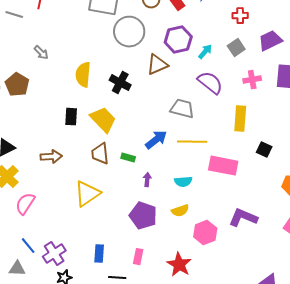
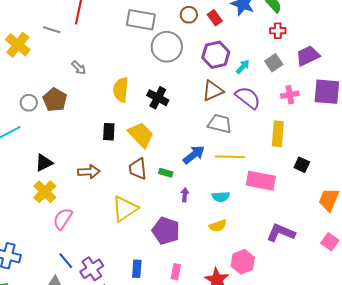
brown triangle: (157, 65) -> (213, 91), moved
purple pentagon: (143, 216) -> (166, 231), moved
pink hexagon: (205, 233) -> (243, 262), moved

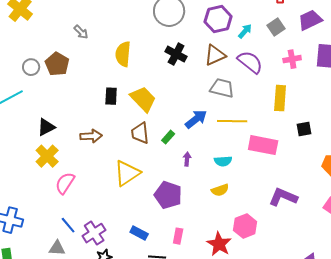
black cross: (158, 98) -> (176, 54), moved
black square: (302, 165) -> (304, 129), turned -35
green rectangle: (166, 173) -> (168, 137), turned -64
blue rectangle: (137, 269) -> (139, 233), turned -66

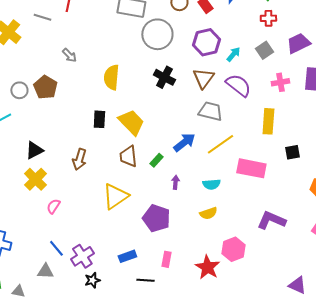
brown triangle: (215, 55) -> (203, 78), turned -30
yellow line: (232, 121) -> (220, 144), turned -36
brown arrow: (91, 136) -> (79, 159), turned 110
pink semicircle: (65, 183) -> (53, 206), size x0.7
blue rectangle: (139, 233) -> (127, 256), turned -48

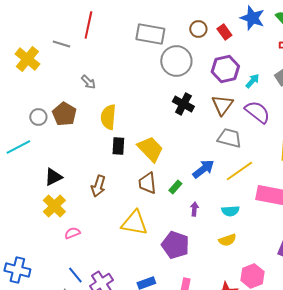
yellow semicircle: (111, 77) -> (108, 117), moved
yellow triangle: (115, 196) -> (134, 223), turned 44
pink semicircle: (53, 206) -> (72, 233), turned 35

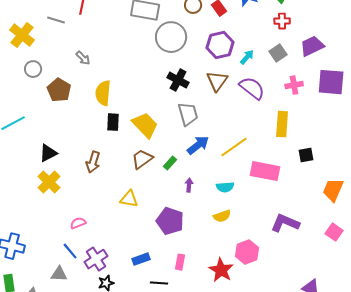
gray circle: (38, 117) -> (33, 69), moved
gray trapezoid: (229, 138) -> (188, 114), moved, turned 60
brown trapezoid: (147, 183) -> (142, 159), turned 60
yellow triangle: (134, 223) -> (129, 199), size x0.7
pink semicircle: (72, 233) -> (78, 223), moved

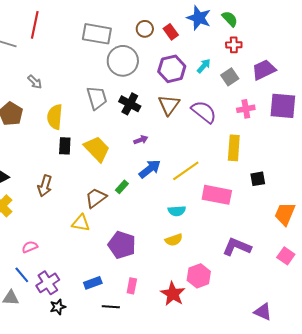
cyan arrow: (247, 57) -> (204, 66), moved
gray trapezoid: (188, 114) -> (97, 98), moved
brown trapezoid: (142, 159) -> (96, 198), moved
purple arrow: (189, 185) -> (141, 140), moved, turned 64

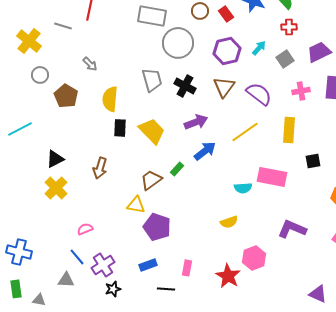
purple arrow: (141, 140) -> (196, 122), size x1.6
yellow line: (186, 171) -> (245, 132), moved
cyan semicircle: (177, 211) -> (243, 188), moved
purple pentagon: (122, 245) -> (157, 227), moved

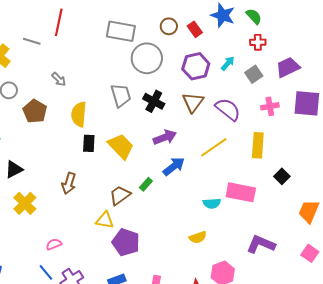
black triangle: (55, 159) -> (14, 169), moved
black square: (313, 161) -> (282, 176), turned -35

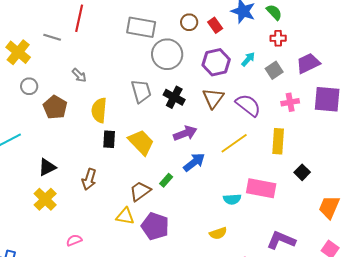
black triangle: (14, 169) -> (47, 167), moved
purple pentagon: (126, 242) -> (155, 226), moved

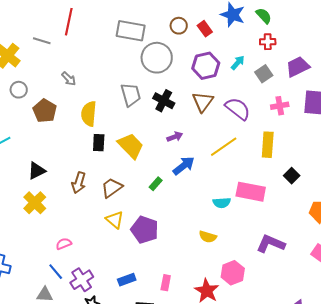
purple arrow: (185, 133) -> (175, 137), size x0.7
brown trapezoid: (140, 191) -> (112, 188), moved
yellow triangle: (125, 216) -> (115, 220), turned 30
yellow semicircle: (218, 233) -> (208, 237), turned 36

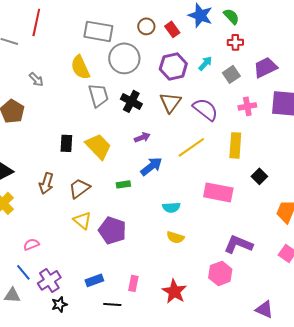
yellow semicircle: (89, 114) -> (80, 67), moved, turned -30
green rectangle: (156, 184) -> (123, 184), turned 40
cyan semicircle: (222, 203) -> (171, 207), moved
pink hexagon: (233, 273) -> (220, 273), moved

